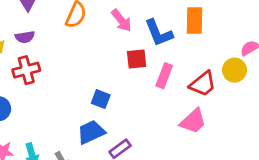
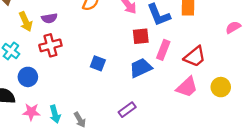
yellow circle: (235, 70) -> (221, 87), moved
blue square: (101, 99) -> (98, 63), moved
blue trapezoid: (91, 132) -> (141, 68), moved

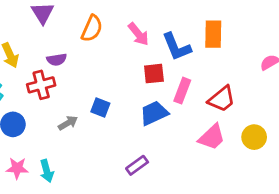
purple semicircle: (49, 18) -> (57, 60), moved
gray arrow: (80, 120) -> (68, 123), moved, turned -91

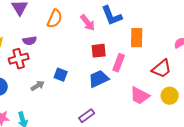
orange rectangle: (213, 34) -> (137, 38), moved
blue L-shape: (177, 47) -> (112, 16), moved
red trapezoid: (222, 99) -> (162, 69), moved
pink trapezoid: (212, 137) -> (140, 96), turned 70

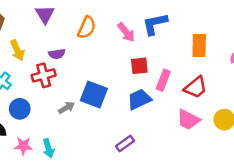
blue L-shape: (112, 16) -> (155, 24), turned 100
orange rectangle: (137, 38) -> (199, 45), moved
red trapezoid: (162, 69) -> (196, 87), moved
blue square: (61, 75) -> (94, 94), size x1.6

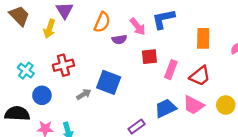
yellow arrow: (17, 50) -> (49, 29), moved, turned 42
purple semicircle: (57, 54) -> (119, 39), moved
blue trapezoid: (139, 99) -> (166, 108), moved

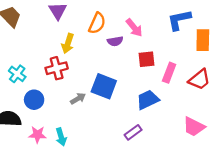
blue L-shape: (163, 19) -> (179, 20), moved
yellow arrow: (49, 29) -> (68, 43), moved
pink trapezoid: (193, 105) -> (194, 127), moved
blue trapezoid: (166, 108) -> (148, 100), moved

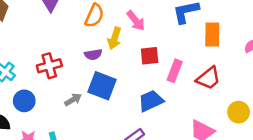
purple semicircle: (115, 41) -> (93, 54), moved
yellow arrow: (68, 43) -> (114, 38), moved

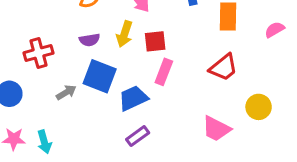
yellow arrow: (114, 38) -> (124, 34), moved
pink rectangle: (175, 71) -> (164, 72), moved
blue trapezoid: (151, 101) -> (133, 98), moved

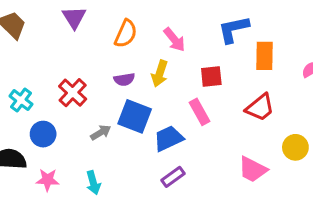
red square: (155, 41) -> (211, 76), moved
red cross: (38, 53) -> (73, 93), turned -32
pink rectangle: (164, 72) -> (200, 112), turned -50
cyan arrow: (44, 142) -> (93, 183), moved

